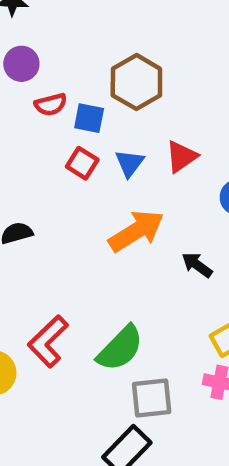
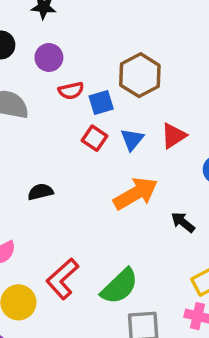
blue square: (89, 118) -> (101, 102), turned -30

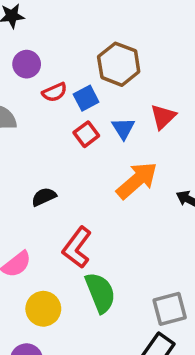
red square: (94, 138) -> (86, 134), turned 30
red L-shape: (62, 279) -> (77, 248), moved
green semicircle: (120, 286) -> (100, 293), moved, turned -57

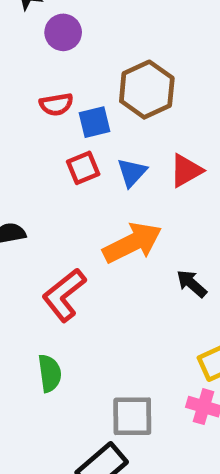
purple circle: (27, 64) -> (63, 32), moved
red L-shape: (77, 248) -> (64, 295), moved
green semicircle: (100, 293) -> (50, 373), size x0.7

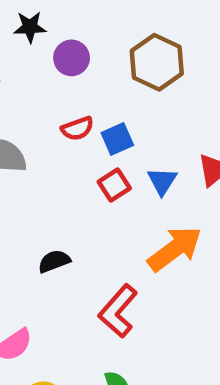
brown hexagon: (147, 90) -> (157, 62), moved

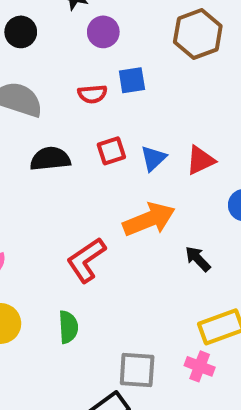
brown hexagon: (157, 62) -> (198, 34), moved
blue square: (117, 139) -> (132, 80), moved
black semicircle: (54, 261) -> (50, 159), moved, size x1.4

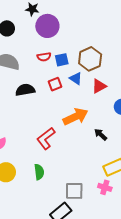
purple circle: (103, 32) -> (47, 26), size x1.5
brown hexagon: (198, 34) -> (90, 59), moved
blue square: (132, 80) -> (62, 60), moved
blue triangle: (153, 158) -> (76, 78), moved, turned -40

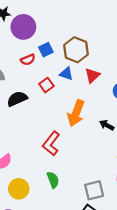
blue square: (62, 60) -> (46, 50), moved
orange arrow: (75, 117) -> (76, 113), turned 150

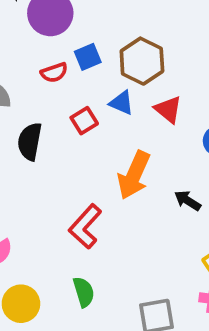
red triangle: (92, 76) -> (168, 109), turned -42
black semicircle: (17, 99) -> (30, 141), turned -60

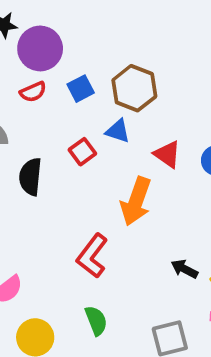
red semicircle: (54, 73) -> (33, 92), moved
red triangle: (168, 109) -> (167, 154), moved
black arrow: (188, 201) -> (184, 269), moved

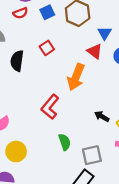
blue triangle: (118, 131) -> (105, 33), moved, turned 40
green semicircle: (96, 321) -> (65, 142), moved

